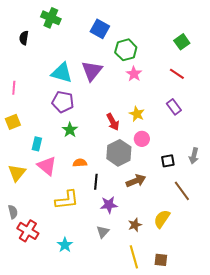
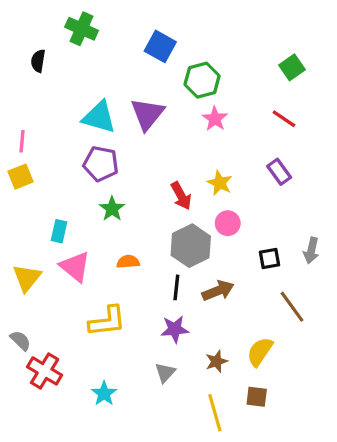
yellow square: (13, 122) -> (20, 177), moved
black line: (96, 182) -> (176, 287), moved
gray semicircle: (13, 212) -> (20, 340), turned -32
brown square: (161, 260) -> (257, 397), moved

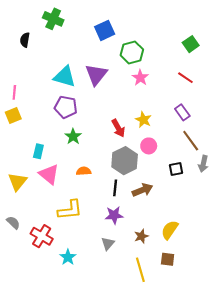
blue square: (160, 46) -> (105, 30), turned 36
brown line: (292, 307) -> (191, 141), moved
red cross: (45, 371) -> (42, 236), moved

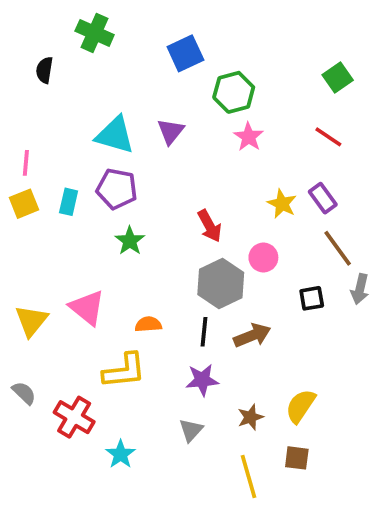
purple triangle: (96, 75) -> (171, 131), size x0.7
yellow star: (143, 120) -> (282, 204), moved
cyan rectangle: (38, 151) -> (69, 202), moved
orange semicircle: (84, 171) -> (148, 324), moved

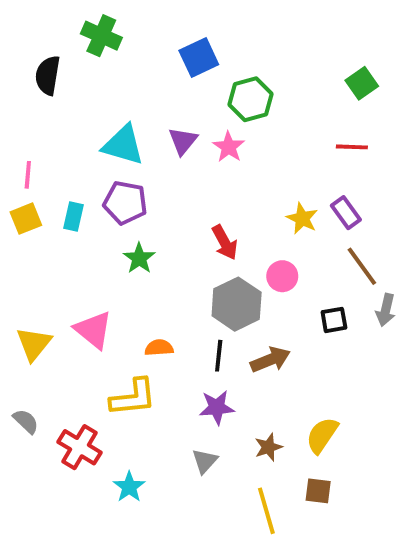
black semicircle: (44, 70) -> (48, 75), size x1.4
pink star: (249, 137) -> (229, 147), moved
red line: (328, 137) -> (352, 147), turned -32

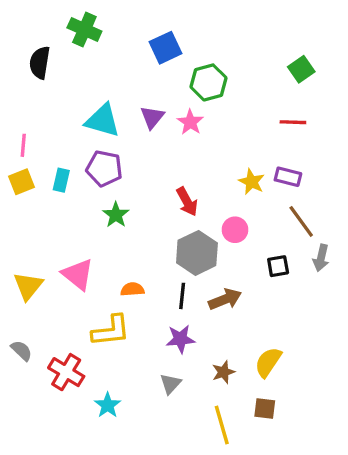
purple rectangle: (346, 213) -> (288, 177), turned -40

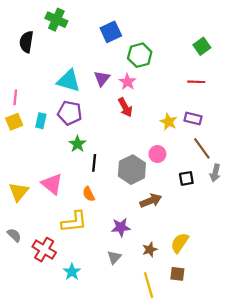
red arrow: (187, 202) -> (125, 107), moved
orange semicircle: (132, 289) -> (89, 194), turned -112
black line: (182, 296) -> (94, 163), moved

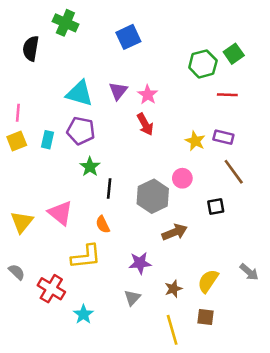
green hexagon: (140, 55) -> (203, 64), moved
gray arrow: (215, 173) -> (249, 272), moved, turned -63

